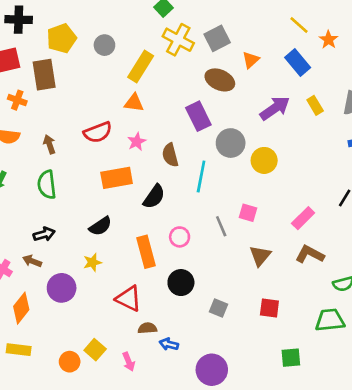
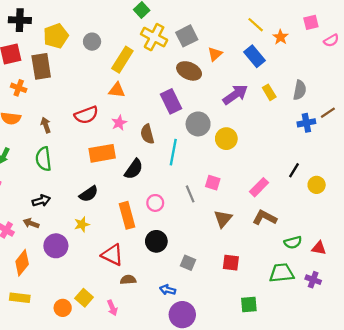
blue arrow: (169, 344) -> (168, 290), moved

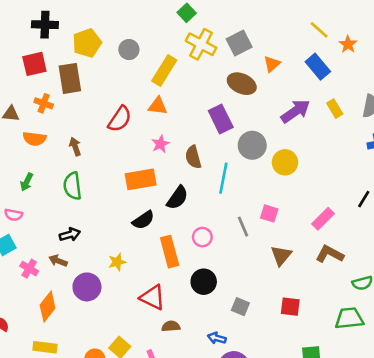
red semicircle: (86, 115) -> (120, 119), moved, turned -35
black semicircle: (89, 194) -> (143, 220), moved

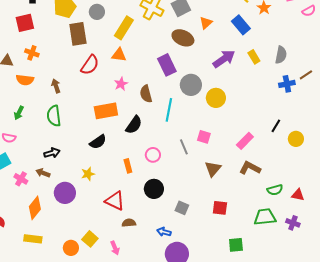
brown rectangle: (70, 78) -> (78, 34), moved
black semicircle: (143, 220) -> (98, 142), moved
orange rectangle: (170, 252) -> (128, 166), size x0.6

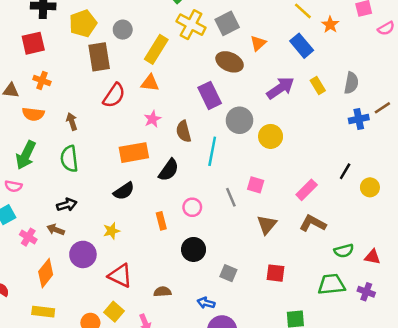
green arrow: (19, 113) -> (26, 155), size x1.6
red triangle: (115, 201) -> (120, 276), moved

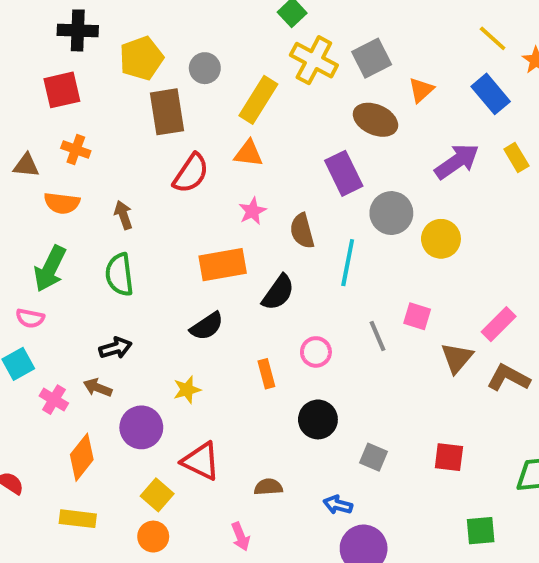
brown triangle: (267, 225) -> (457, 358), moved
yellow square: (114, 312) -> (157, 495), moved

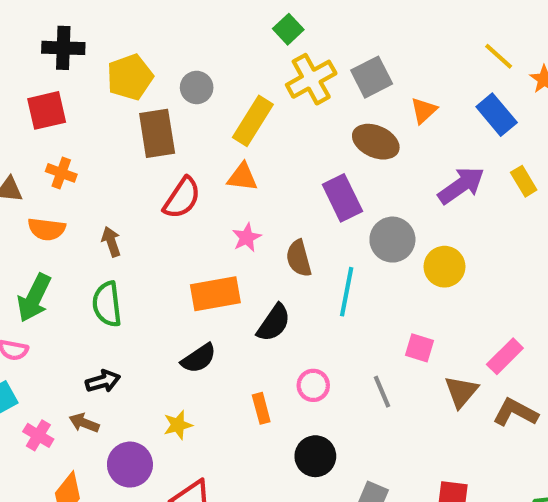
yellow cross: (314, 60) -> (311, 79), turned 33
gray line: (377, 336) -> (382, 392), moved

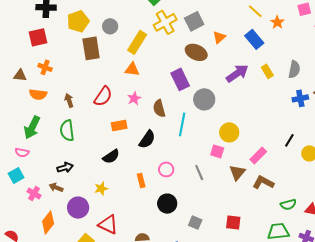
red semicircle: (182, 198) -> (103, 96), moved
yellow circle: (445, 267) -> (229, 132), moved
orange rectangle: (215, 294) -> (119, 125), size x0.7

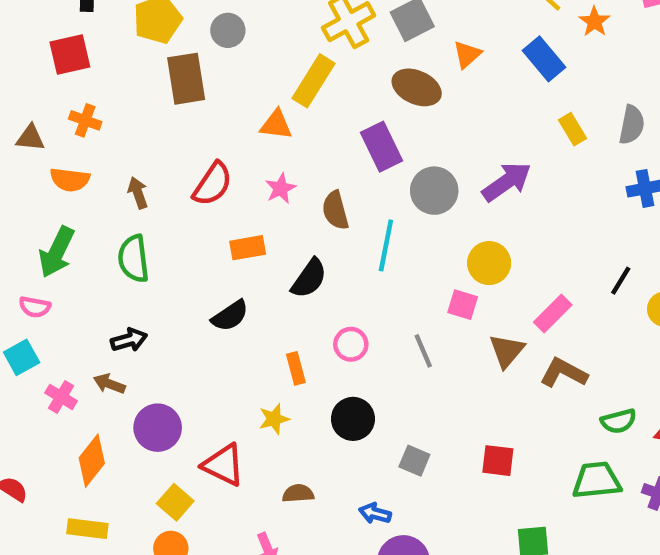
yellow rectangle: (137, 42) -> (313, 81), moved
purple arrow: (237, 73) -> (507, 182), moved
yellow star: (101, 189) -> (274, 419), moved

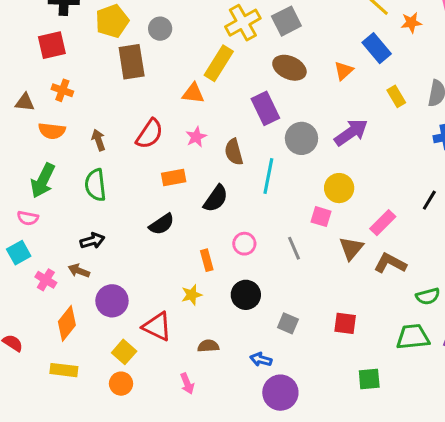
orange star: (594, 22) -> (411, 23), turned 30
orange triangle: (467, 55) -> (344, 71), moved

